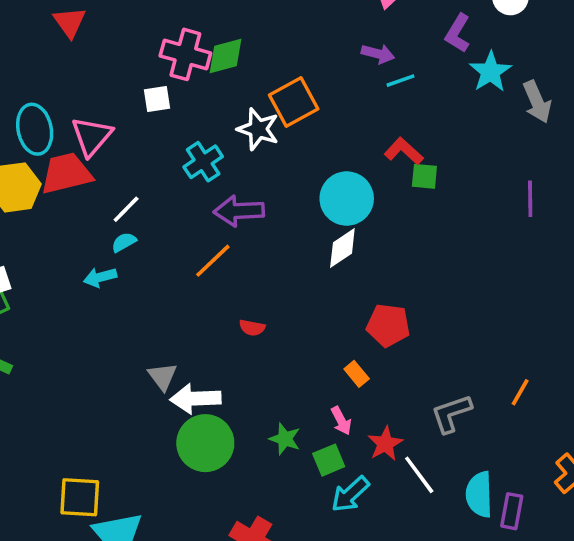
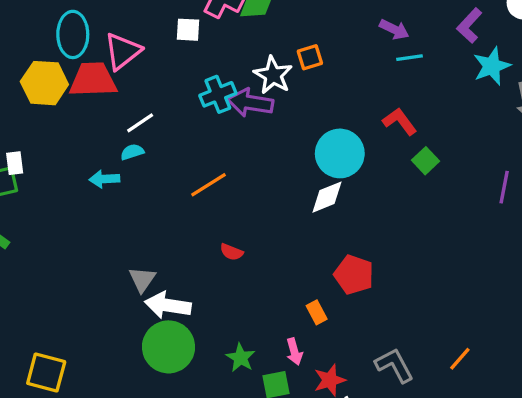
orange square: (294, 102) -> (310, 57), size x0.6
green square: (424, 176) -> (425, 161), moved, turned 30
purple arrow: (239, 211) -> (250, 103), moved
gray L-shape: (451, 414) -> (394, 365), turned 69

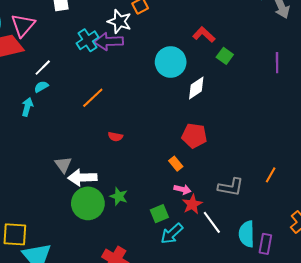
cyan arrow: (104, 179) -> (27, 107), turned 120
white diamond: (327, 197) -> (196, 88), moved
pink arrow: (294, 352) -> (182, 189), moved, turned -49
green star: (241, 358) -> (119, 196), moved
gray L-shape: (394, 365) -> (231, 187), turned 140

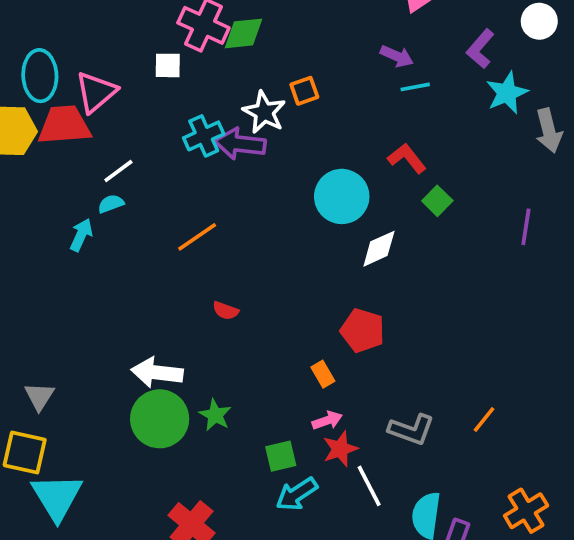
gray triangle: (63, 165) -> (39, 396), moved
pink arrow: (182, 189) -> (327, 420), turned -42

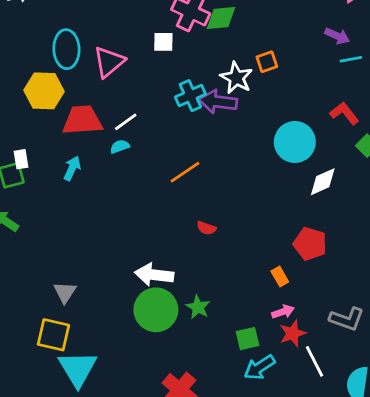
red trapezoid: (64, 125) -> (82, 120), moved
cyan arrow: (81, 235) -> (72, 168), moved

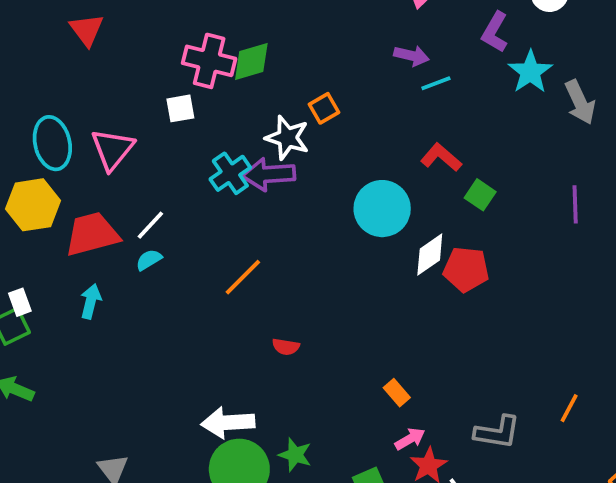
red pentagon: (310, 244) -> (466, 269), moved

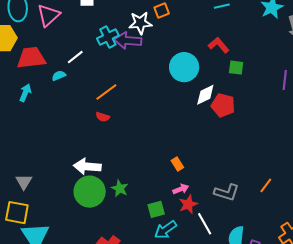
white star: (287, 138) -> (140, 23), turned -30
green square: (480, 195) -> (236, 68), turned -35
white line: (150, 225) -> (75, 57), moved
red semicircle: (286, 347) -> (103, 117), moved

